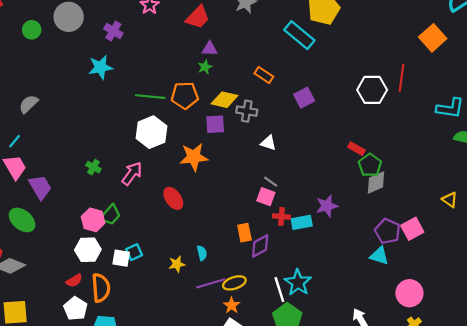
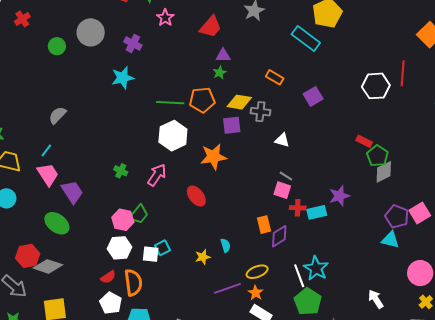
purple line: (211, 283) -> (227, 288), moved

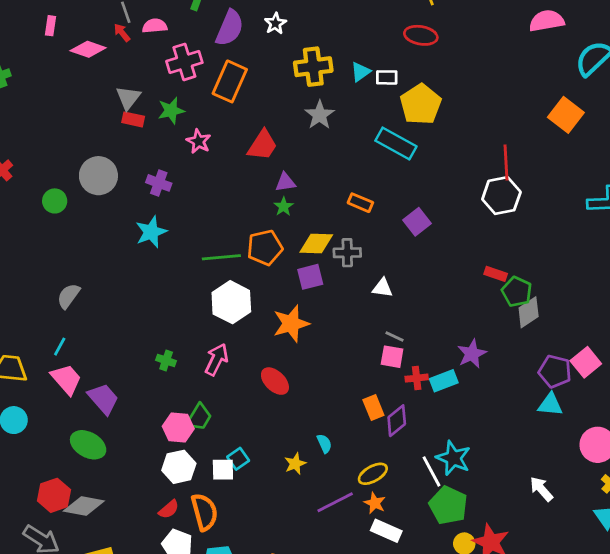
red line: (403, 73) -> (506, 162), moved

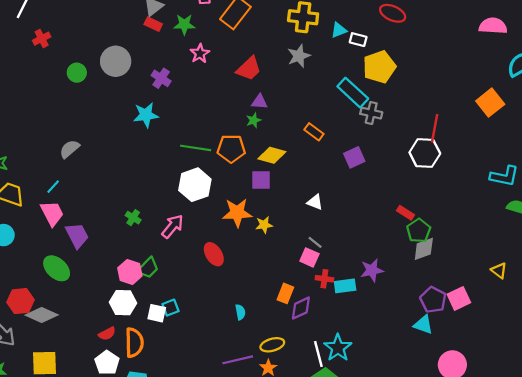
gray cross: (347, 253) -> (371, 113), moved
orange rectangle: (373, 408) -> (285, 293), turned 30
yellow star: (295, 464) -> (264, 225), moved

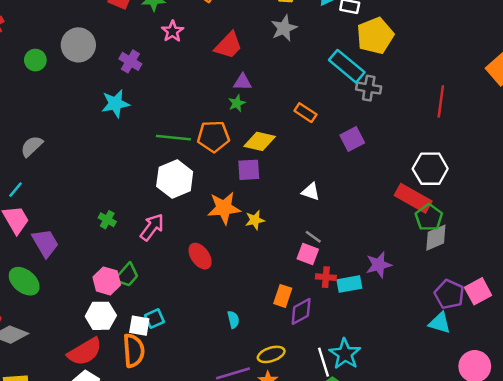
white hexagon: (425, 153) -> (430, 169), moved
red rectangle: (406, 213) -> (413, 198), size x1.8
red semicircle: (107, 334) -> (85, 352), size x1.8
orange semicircle: (134, 343) -> (134, 351), moved

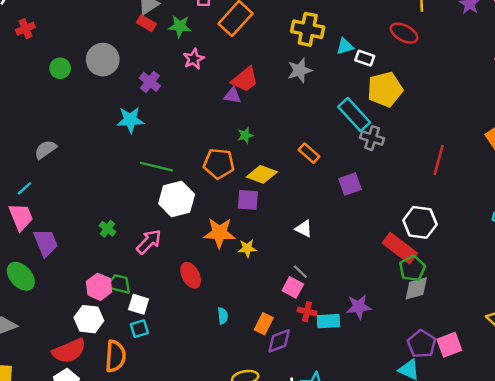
purple triangle: (242, 82) -> (232, 96), moved
green line: (173, 138) -> (156, 167), moved
green trapezoid: (127, 275) -> (119, 284), turned -125
cyan semicircle: (233, 320) -> (223, 316), moved
white square: (139, 326) -> (139, 304), moved

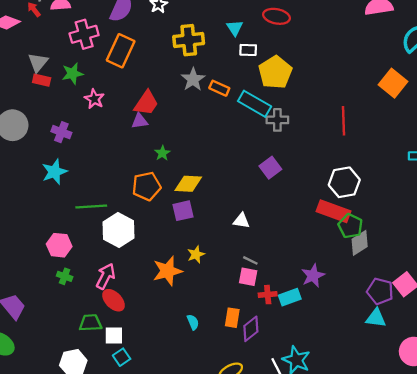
cyan triangle: (345, 46) -> (235, 28), moved, turned -30
orange rectangle: (309, 153) -> (219, 88), moved
orange star: (219, 233) -> (168, 271), moved
red ellipse: (191, 275) -> (114, 300), moved
pink hexagon: (99, 287) -> (59, 245), moved

